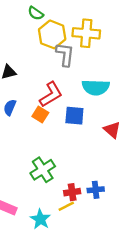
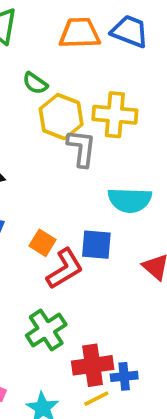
red L-shape: (51, 94) -> (65, 269), moved
blue cross: (96, 190) -> (124, 376), moved
red cross: (72, 192) -> (93, 365), size x1.5
yellow line: (66, 206) -> (96, 399), moved

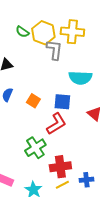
green semicircle: (35, 83) -> (22, 32), moved
red L-shape: (65, 269) -> (56, 124), moved
blue cross: (124, 376) -> (86, 180), moved

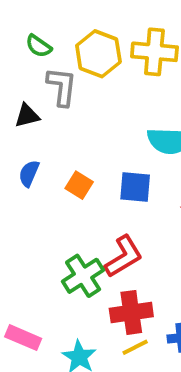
green semicircle: (22, 32) -> (39, 46), moved
gray L-shape: (54, 50) -> (62, 87), moved
red L-shape: (56, 124) -> (124, 256), moved

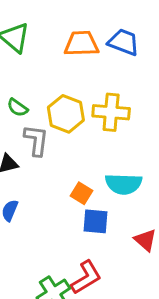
orange square: (79, 185) -> (81, 193), moved

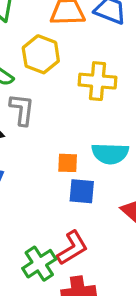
yellow hexagon: (66, 114) -> (41, 54), moved
orange square: (81, 193) -> (68, 163), turned -30

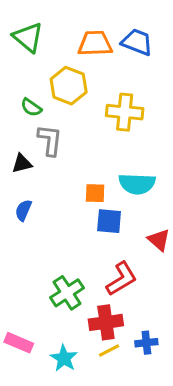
red L-shape: (72, 248) -> (122, 279), moved

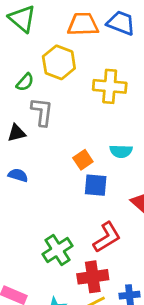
green semicircle: (31, 107) -> (25, 82), turned -84
cyan semicircle: (137, 184) -> (121, 151), size x0.7
orange square: (95, 193) -> (83, 160), turned -36
blue semicircle: (23, 210) -> (18, 175), turned 84

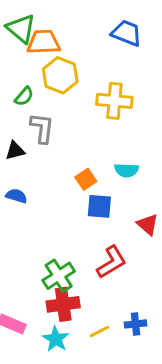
orange trapezoid: (83, 24) -> (44, 42), moved
red cross: (93, 277) -> (63, 304), moved

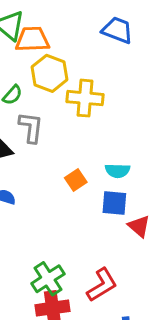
yellow cross: (114, 101) -> (85, 98), moved
blue square: (99, 206) -> (114, 203), moved
red L-shape: (111, 262) -> (102, 285), moved

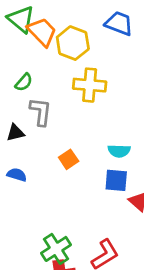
orange trapezoid: (33, 39) -> (42, 32), turned 48
yellow hexagon: (49, 73) -> (73, 43), moved
orange square: (76, 180) -> (69, 159), moved

